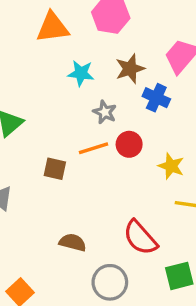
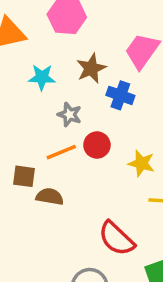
brown semicircle: (73, 242) -> (50, 197), moved

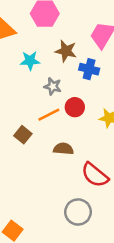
brown star: (91, 68) -> (66, 51), turned -30
brown square: (24, 176) -> (23, 135), turned 36
brown semicircle: (50, 197) -> (63, 149), moved

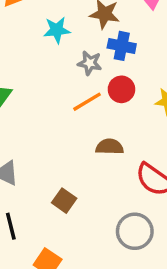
blue cross: (89, 69) -> (122, 46), moved
brown square: (23, 135) -> (64, 201), moved

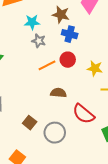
gray star: (90, 63) -> (39, 41), moved
gray circle: (135, 231) -> (55, 133), moved

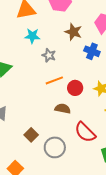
cyan star: (32, 22) -> (32, 36), moved
blue cross: (70, 34) -> (92, 51), moved
red circle: (68, 60) -> (75, 88), moved

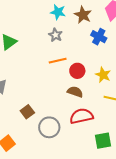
cyan star: (32, 36) -> (58, 12), moved
brown semicircle: (63, 109) -> (75, 92), moved
red semicircle: (85, 132) -> (81, 116), turned 115

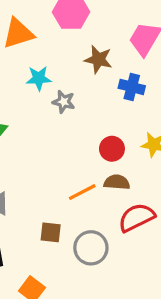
cyan star: (58, 12) -> (39, 78), moved
orange line: (58, 61) -> (82, 192), moved
brown square: (27, 112) -> (51, 232), turned -32

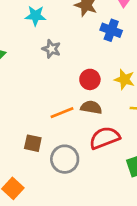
gray star: (64, 102) -> (51, 49), moved

